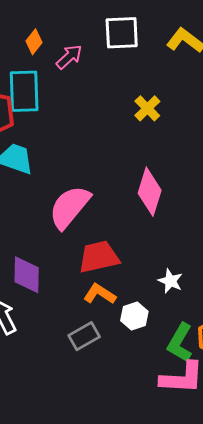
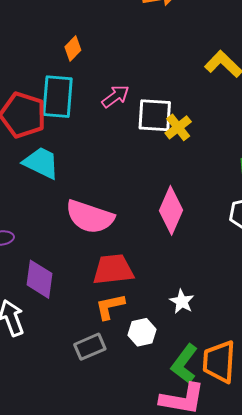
white square: (122, 33) -> (155, 115), moved
pink arrow: (69, 57) -> (115, 96), moved
pink semicircle: (70, 207) -> (90, 217), turned -117
orange L-shape: (100, 294) -> (110, 306), turned -52

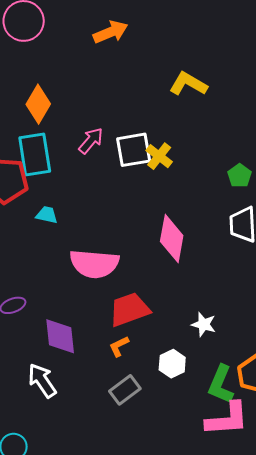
orange diamond: (73, 49) -> (38, 104), size x1.5
cyan trapezoid: (41, 163) -> (47, 215), moved, size x0.6
orange L-shape: (110, 306) -> (119, 346), moved, size x0.7

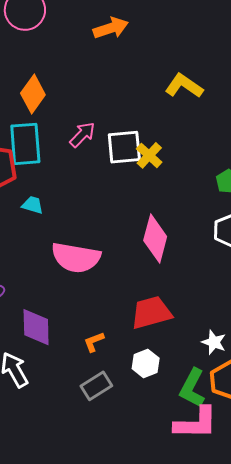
red trapezoid: (129, 309) -> (151, 312), moved
white star: (204, 324) -> (214, 342), moved

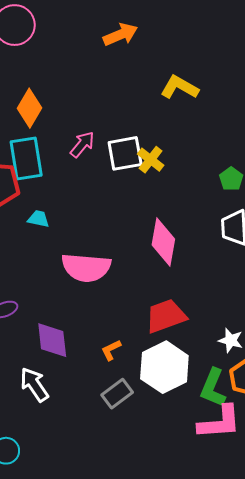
orange arrow: (111, 28) -> (121, 34), moved
white hexagon: (146, 363) -> (164, 367), size x1.8

